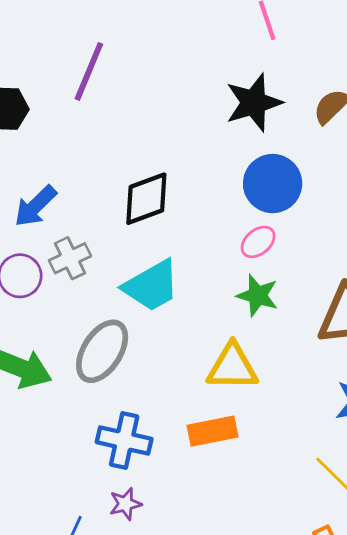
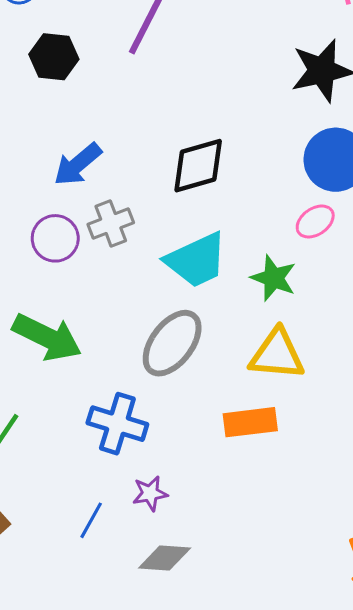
green star: (258, 295) -> (274, 278), moved
gray ellipse: (102, 351) -> (172, 343), moved
blue cross: (124, 441) -> (117, 424), moved

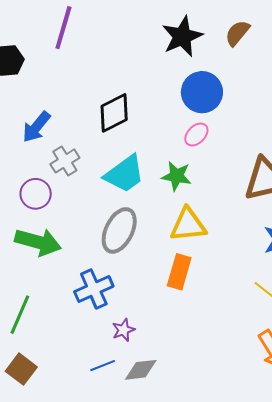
purple circle: (55, 238) -> (36, 194), moved
orange rectangle: (250, 422) -> (179, 272), turned -56
blue cross: (117, 424) -> (94, 289), turned -30
blue line: (91, 520) -> (103, 366), moved, turned 50

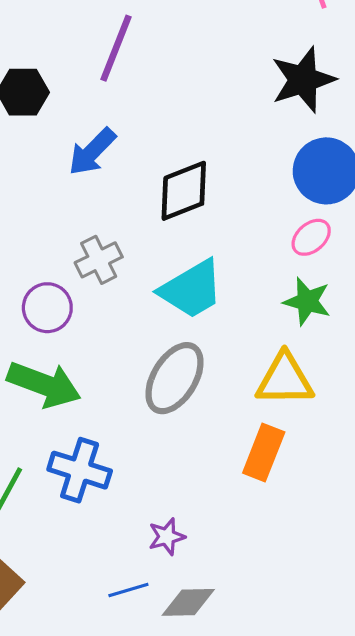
blue arrow: (36, 127) -> (92, 152), moved
green star: (177, 176) -> (307, 301), moved
blue cross: (94, 289) -> (80, 470), moved, turned 36

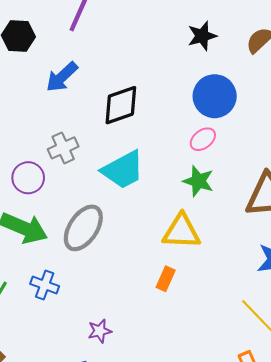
black star: (303, 80) -> (202, 36), size x0.7
gray ellipse: (175, 378) -> (83, 228), moved
orange rectangle: (264, 452) -> (166, 279), size x0.7
blue cross: (80, 470) -> (45, 285), size x0.7

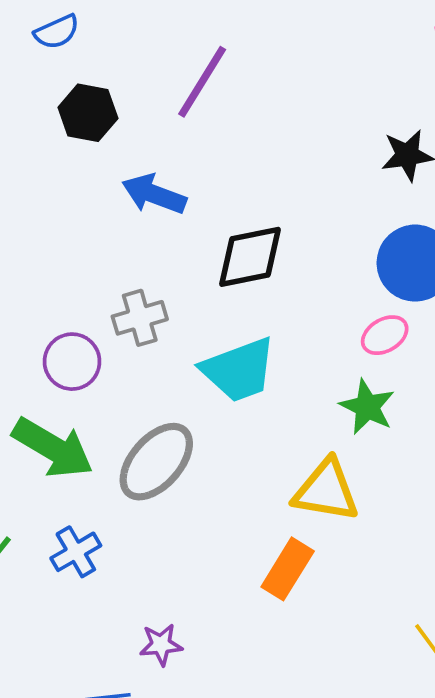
blue arrow: (62, 77) -> (154, 194), turned 56
orange rectangle: (166, 279) -> (288, 569), size x1.4
blue cross: (45, 285) -> (76, 552), turned 32

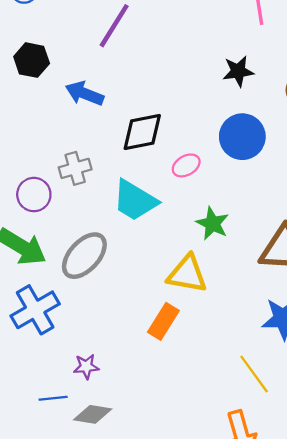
black hexagon: (88, 113) -> (32, 60), moved
pink ellipse: (385, 335) -> (186, 165), moved
cyan trapezoid: (239, 370) -> (135, 200), turned 51
blue cross: (76, 552) -> (35, 310), size x1.6

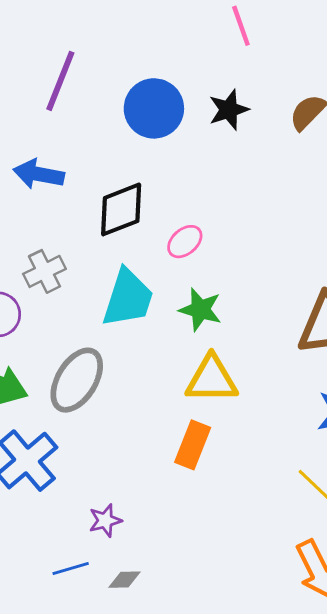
blue circle: (242, 137) -> (154, 108), moved
cyan trapezoid: (135, 200) -> (128, 298), turned -93
green star: (212, 223) -> (200, 310), moved
gray diamond: (93, 414) -> (124, 580), size x0.7

